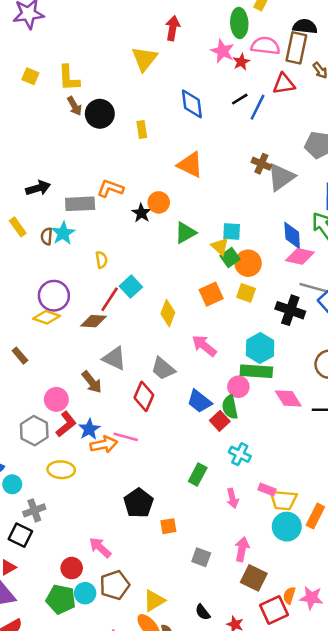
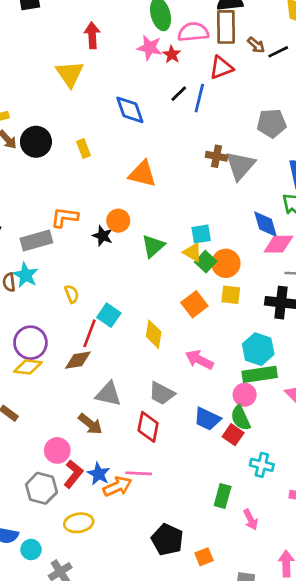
pink arrow: (232, 498) -> (251, 520), moved

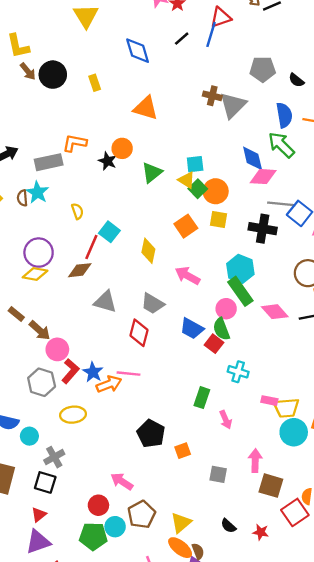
blue line: (199, 98) -> (211, 34), moved
green rectangle: (260, 374) -> (240, 291), turned 60
brown arrow: (90, 424) -> (40, 330), moved

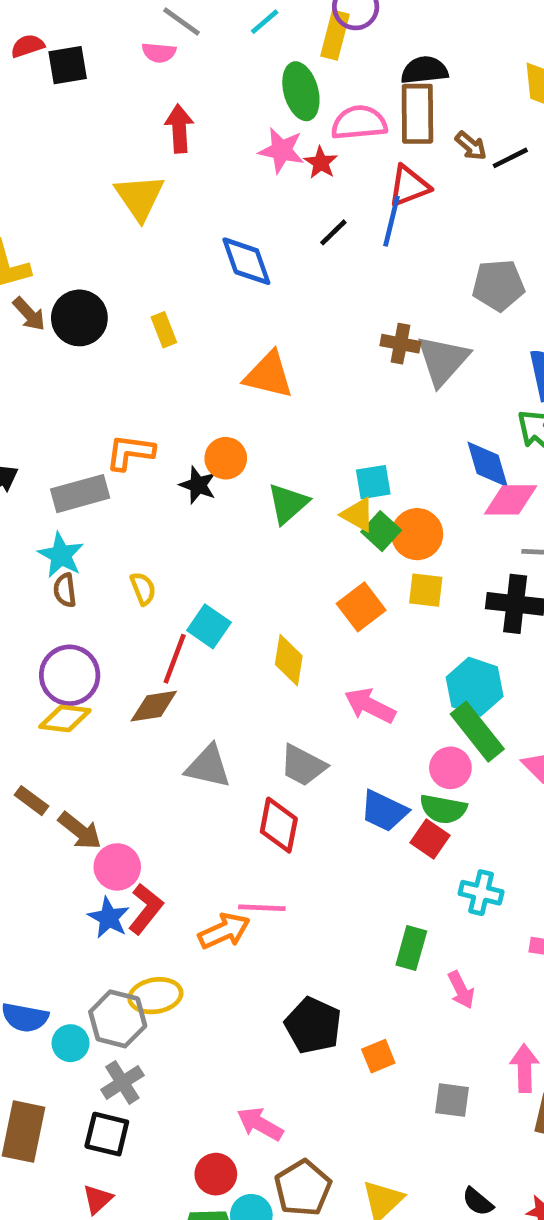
brown semicircle: (22, 198) -> (65, 590), moved
green semicircle: (221, 329) -> (443, 809), turned -55
blue star: (93, 372) -> (109, 918), moved
gray hexagon: (42, 382) -> (118, 1019), moved

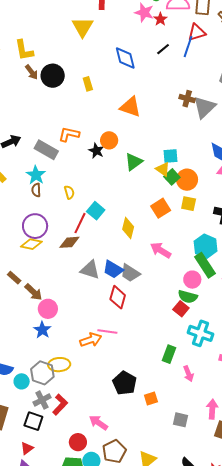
gray rectangle: (80, 494) -> (46, 150), turned 40
blue trapezoid: (384, 811) -> (113, 269), moved
cyan cross: (481, 893) -> (200, 333), size x1.4
red L-shape: (146, 909) -> (60, 405), moved

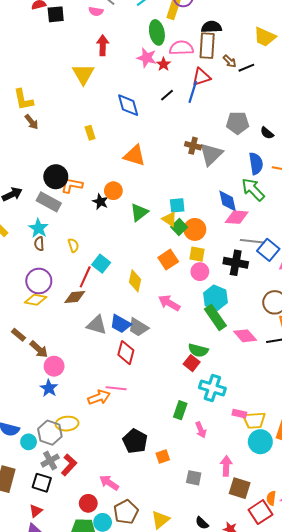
black circle: (53, 76) -> (56, 177), moved
pink circle: (192, 280) -> (200, 272), moved

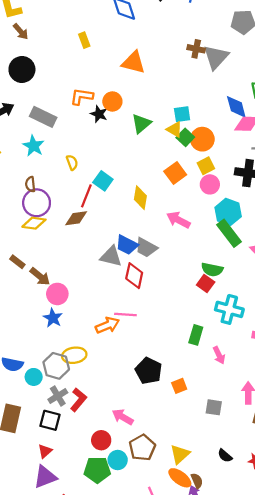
black circle: (56, 177) -> (22, 69), moved
orange L-shape: (72, 185) -> (82, 96), moved
brown semicircle: (39, 244) -> (30, 184), moved
yellow square: (197, 254) -> (206, 166), turned -35
gray triangle: (97, 325) -> (111, 256), moved

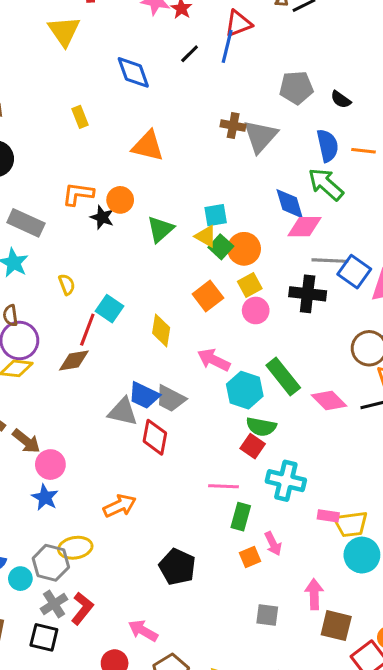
cyan hexagon: (228, 212) -> (245, 390), moved
pink line: (125, 315) -> (223, 486), moved
orange square: (179, 386) -> (250, 557), moved

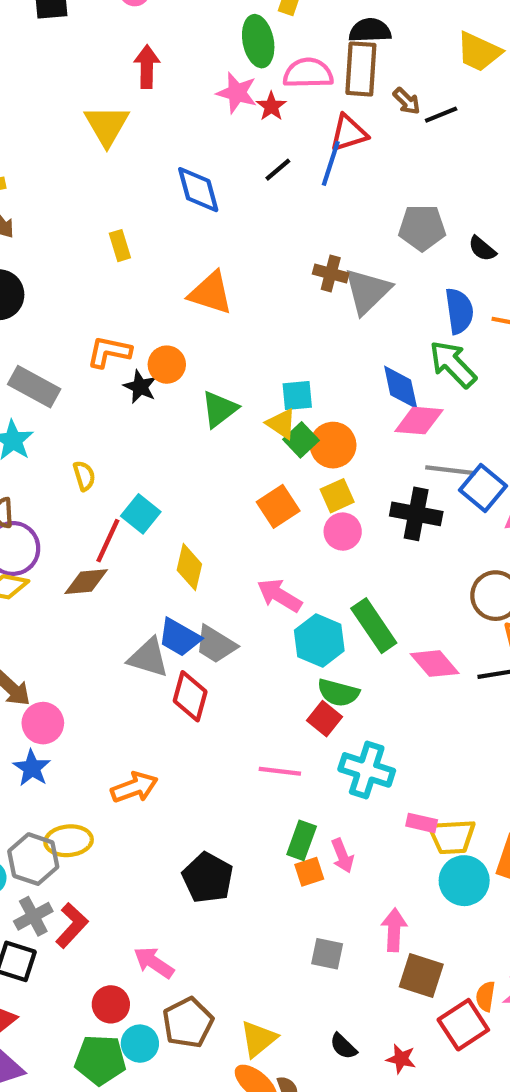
yellow diamond: (161, 330) -> (189, 567), moved
green rectangle: (241, 517) -> (302, 840), moved

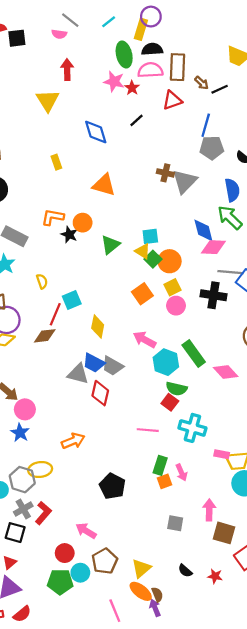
black semicircle: (370, 30) -> (152, 49), moved
blue line: (331, 163) -> (206, 125), moved
cyan square: (141, 514) -> (72, 300), turned 30

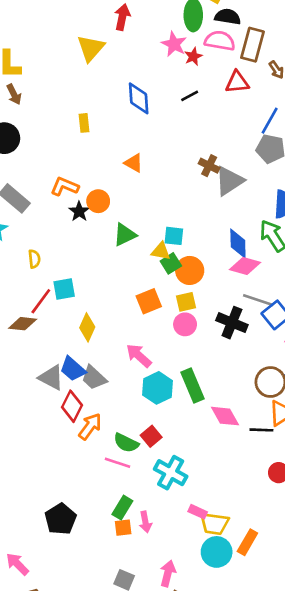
orange triangle: (104, 185) -> (134, 163), size x0.7
yellow triangle: (143, 251) -> (161, 251), turned -35
green semicircle: (176, 389) -> (126, 443), moved
orange arrow: (73, 441) -> (90, 426), moved, turned -45

